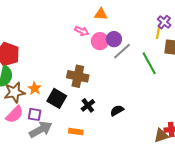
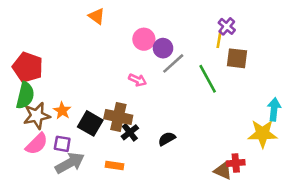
orange triangle: (101, 14) -> (97, 16), moved, turned 32
pink arrow: (82, 31) -> (137, 80), moved
pink circle: (100, 41) -> (144, 39), moved
brown cross: (78, 76) -> (118, 117), moved
brown triangle: (161, 136) -> (223, 171), turned 42

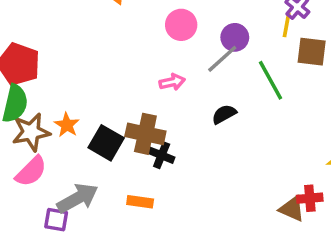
purple circle: (163, 48) -> (235, 37), moved
pink arrow: (137, 80) -> (172, 82), turned -36
black cross: (130, 132) -> (162, 155), turned -30
black semicircle: (167, 139) -> (224, 114), moved
purple square: (62, 144) -> (56, 220), moved

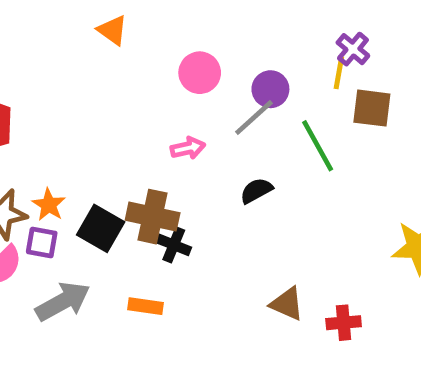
red cross: (310, 198) -> (344, 323), moved
brown triangle: (292, 209) -> (287, 304), moved
purple square: (56, 220) -> (42, 242), moved

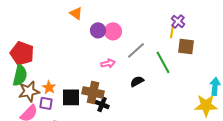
purple circle: (270, 89) -> (98, 30), moved
black square: (101, 228) -> (71, 97), turned -30

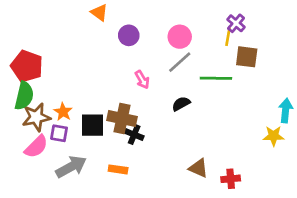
pink circle: (113, 31) -> (180, 37), moved
green line: (163, 62) -> (216, 78), turned -60
pink arrow: (108, 63) -> (142, 80), turned 72
yellow star: (206, 105) -> (274, 136), size x0.7

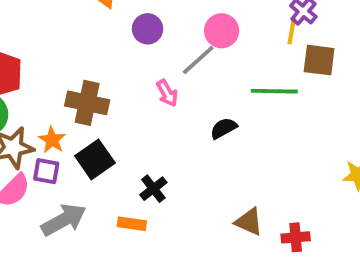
gray line: (180, 62) -> (198, 60), moved
brown cross: (122, 118) -> (87, 103), moved
black square: (93, 125) -> (95, 159), turned -35
black cross: (134, 135) -> (153, 189), moved, turned 30

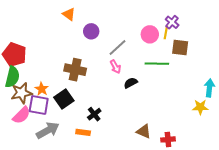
pink circle: (222, 31) -> (150, 34), moved
pink arrow: (167, 93) -> (115, 67), moved
brown cross: (87, 103) -> (75, 70), moved
purple square: (46, 171) -> (39, 105), size x1.5

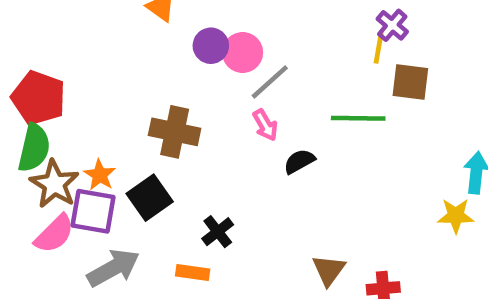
pink circle: (150, 34) -> (243, 53), moved
brown star: (21, 93) -> (54, 184), turned -30
brown triangle: (144, 131) -> (329, 270), turned 42

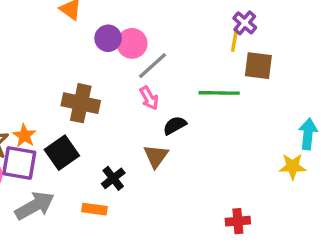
brown triangle: (329, 270) -> (156, 156), moved

